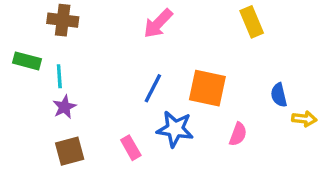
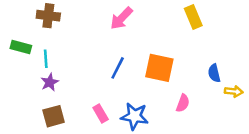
blue star: (175, 129) -> (135, 116), moved

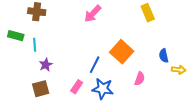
blue line: (118, 68) -> (95, 65), moved
orange square: (159, 68) -> (122, 52), turned 30
purple star: (50, 82) -> (46, 65), moved
pink rectangle: (101, 114) -> (77, 87), turned 64

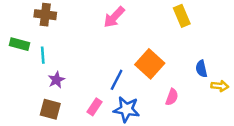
brown square: (41, 89) -> (50, 109), turned 30

